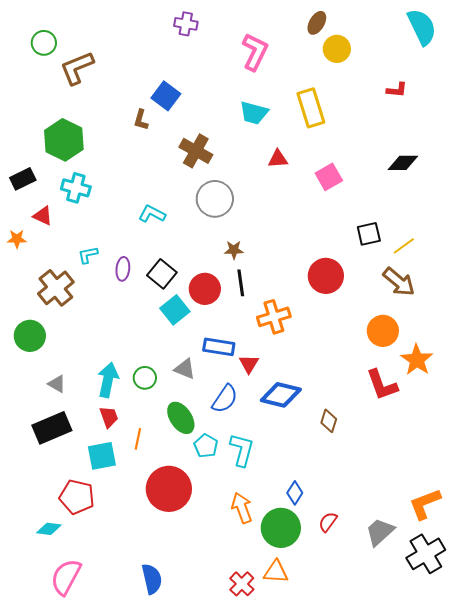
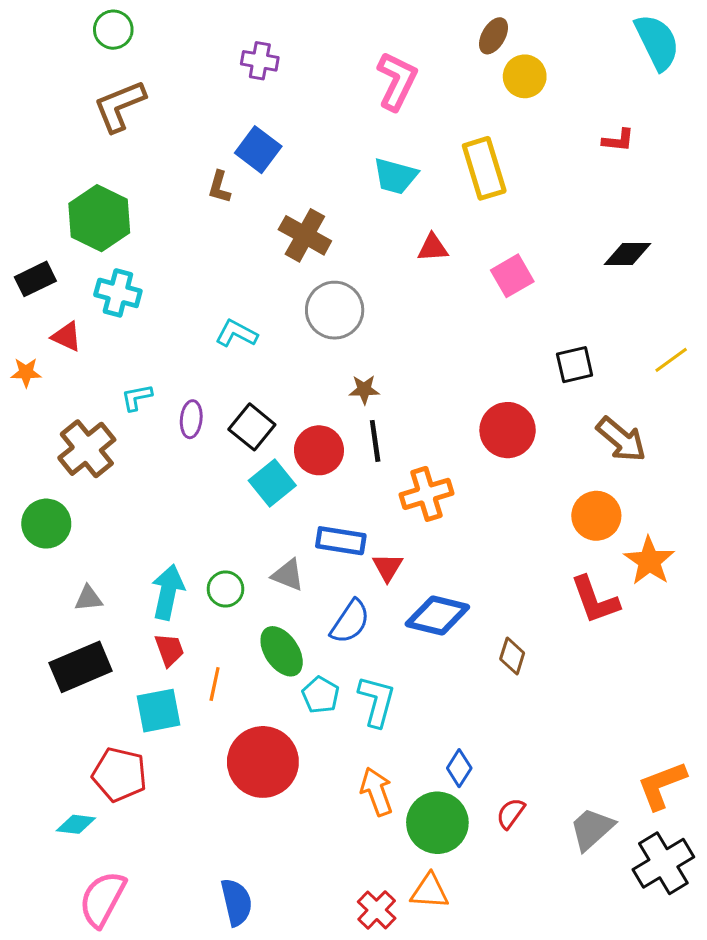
purple cross: (186, 24) -> (260, 61), moved
green circle: (44, 43) -> (113, 30), moved
yellow line: (404, 246) -> (671, 360), moved
gray triangle: (57, 384) -> (88, 598), turned -36

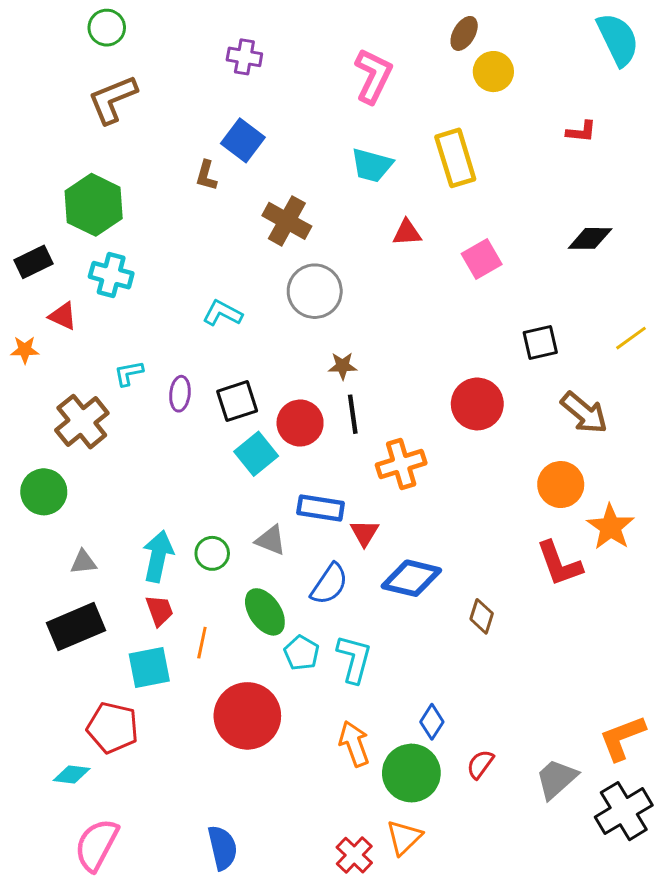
black square: (252, 427) -> (237, 401), turned 33
orange triangle: (430, 891) -> (404, 837), turned -48

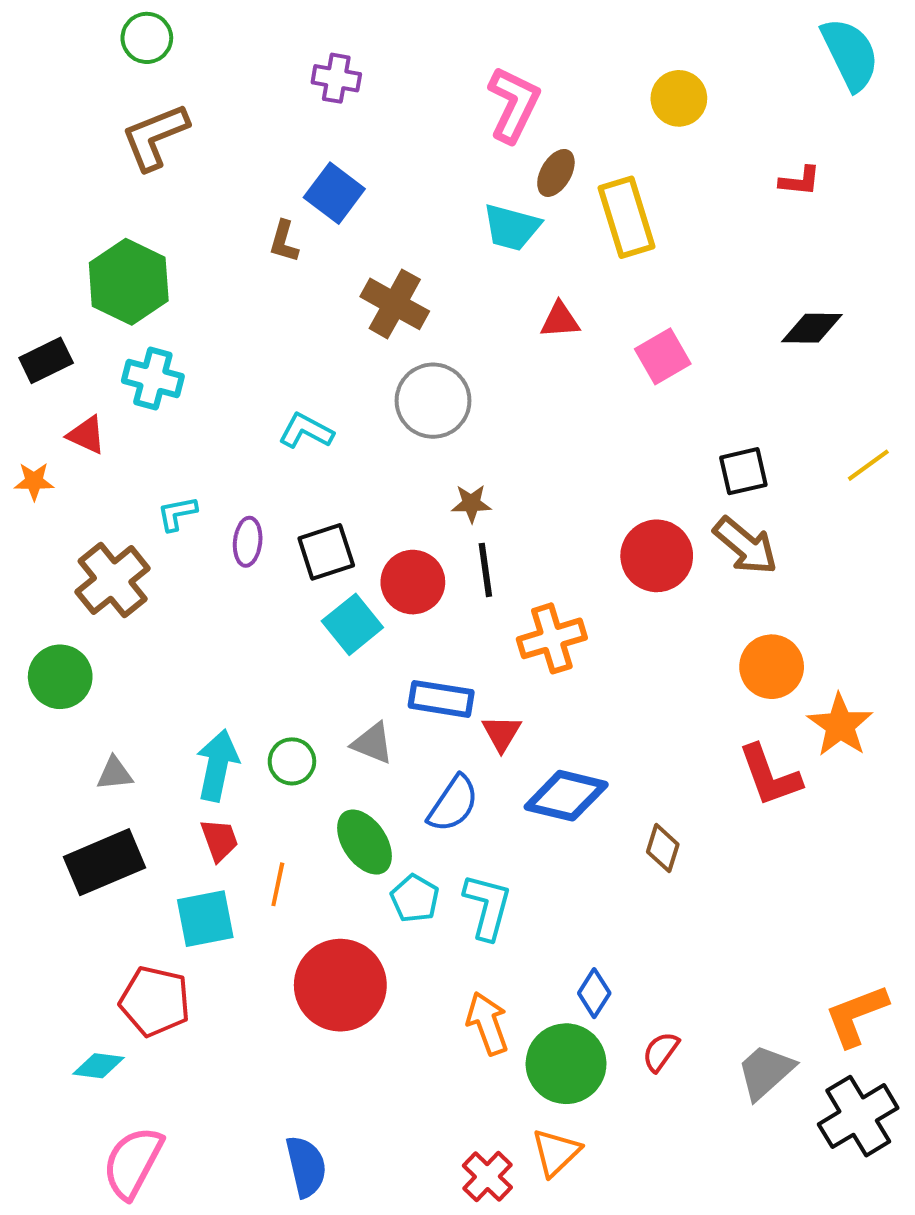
brown ellipse: (464, 33) -> (556, 173), moved
brown arrow: (584, 413) -> (745, 546), moved

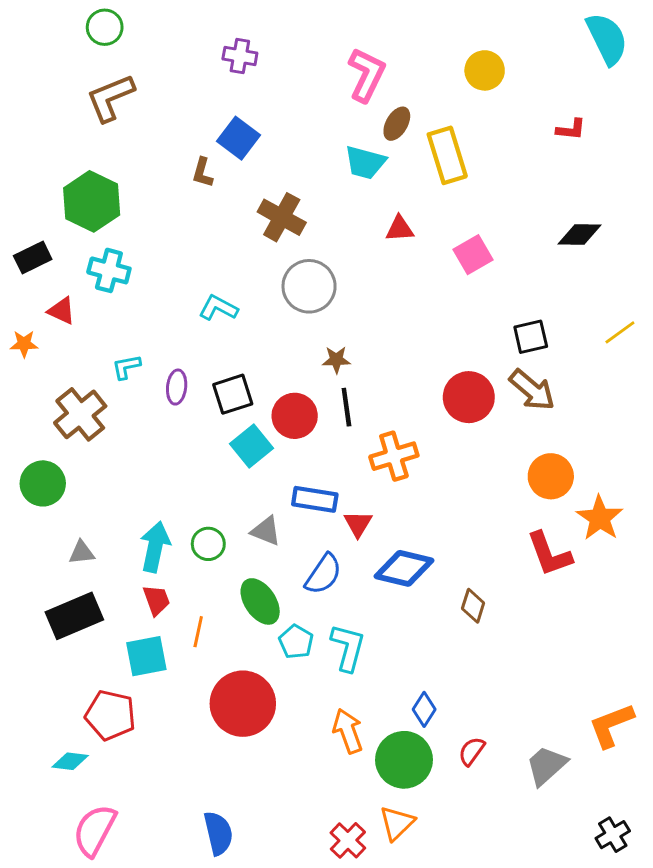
black cross: (858, 1116) -> (613, 835), moved, size x0.6

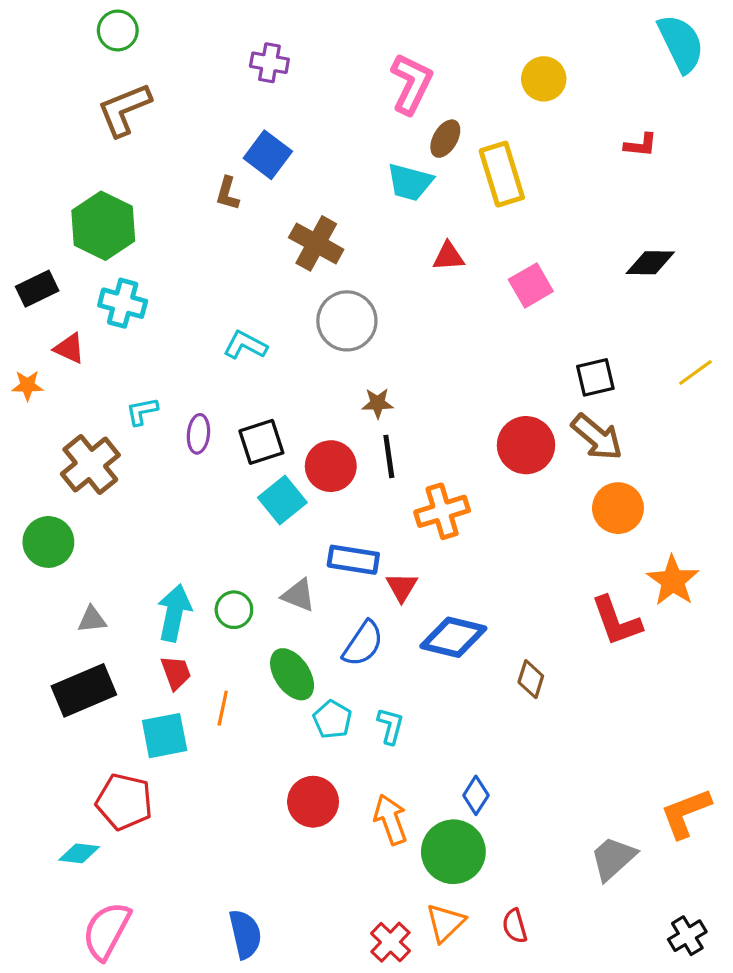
orange circle: (551, 476) -> (618, 508), moved
cyan L-shape: (348, 648) -> (390, 726), size x0.7
red circle: (243, 704) -> (313, 802), moved, size x0.7
red semicircle: (472, 751) -> (515, 926), moved, turned -52

